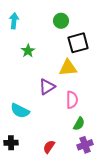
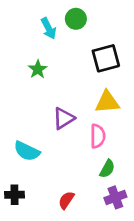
cyan arrow: (14, 21) -> (49, 28), moved, turned 147
green circle: (61, 21) -> (76, 19), moved
yellow triangle: (68, 68) -> (107, 102), moved

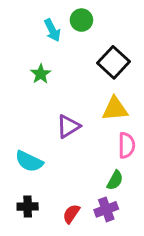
black square: (106, 58) -> (114, 62), turned -32
pink semicircle: (98, 136) -> (127, 145), moved
black cross: (15, 195) -> (28, 206), moved
purple cross: (115, 197) -> (106, 209), moved

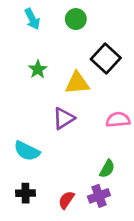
cyan arrow: (52, 30) -> (32, 19), moved
yellow triangle: (115, 109) -> (77, 83), moved
pink semicircle: (127, 145) -> (118, 120), moved, turned -95

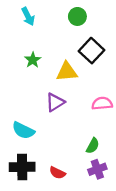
green circle: (76, 19) -> (77, 16), moved
black cross: (26, 193) -> (22, 167), size x1.5
purple cross: (99, 196) -> (97, 169), moved
red semicircle: (66, 200) -> (57, 173), turned -98

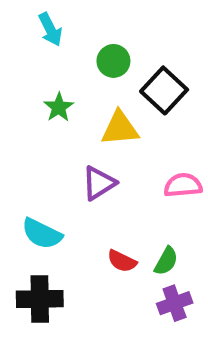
green circle: (77, 16) -> (113, 61), moved
red semicircle: (57, 173) -> (122, 261), moved

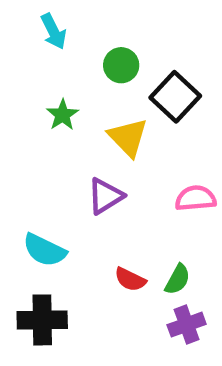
yellow triangle: (120, 128) -> (128, 137), turned 51

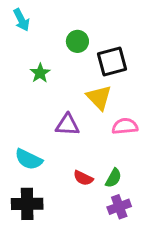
cyan arrow: (54, 31) -> (21, 20), moved
black square: (175, 97) -> (112, 62), turned 32
yellow triangle: (128, 137) -> (99, 97), moved
purple triangle: (105, 196) -> (67, 125), turned 35

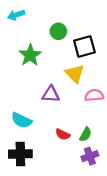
cyan arrow: (21, 20) -> (16, 15), turned 98
green star: (40, 73) -> (30, 55), size x1.5

